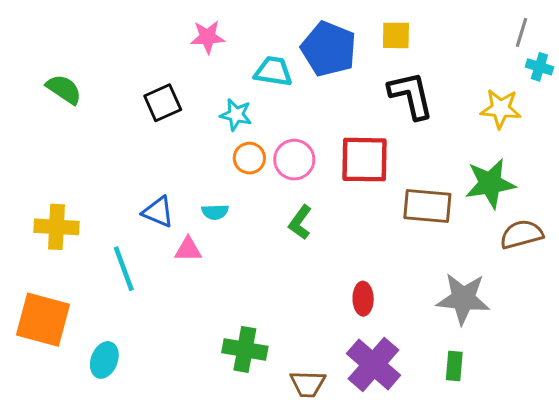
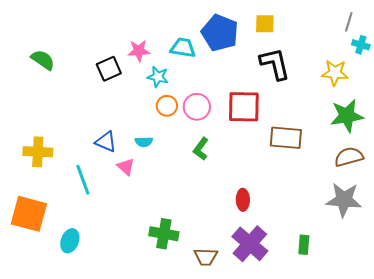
pink star: (208, 37) -> (139, 51), moved
green star: (490, 183) -> (347, 116), moved
pink triangle: (188, 249) -> (126, 167), turned 42
gray star: (463, 299) -> (344, 200), moved

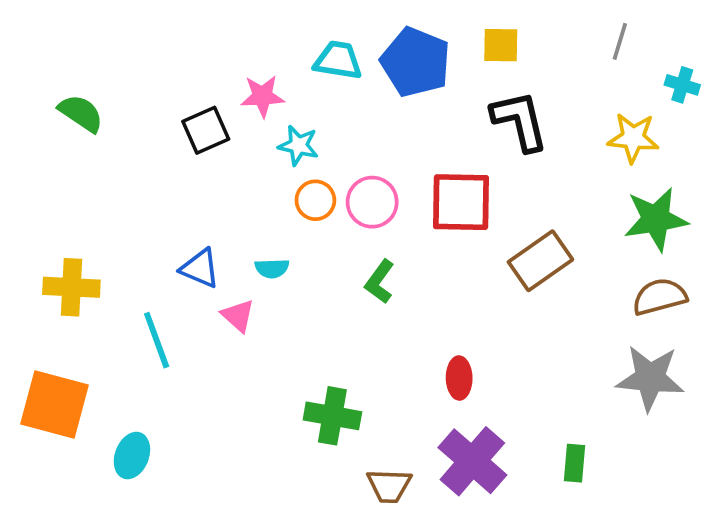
gray line: (349, 22) -> (620, 41), moved
cyan trapezoid: (183, 48) -> (338, 60), moved
brown rectangle: (286, 138) -> (540, 261), turned -40
green cross: (164, 234) -> (332, 416), moved

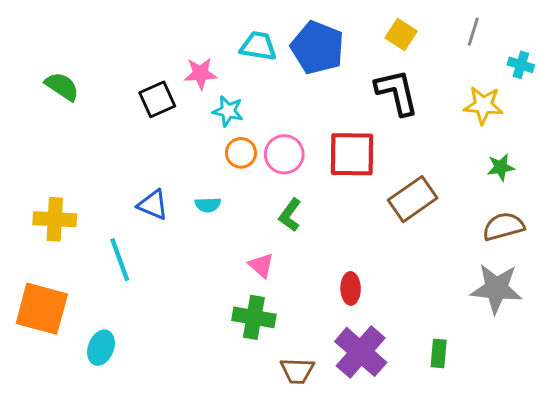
yellow square: (501, 45) -> (401, 35), moved, turned 32
green star: (656, 219) -> (501, 167), size x0.6
pink triangle: (238, 316) -> (261, 265), moved

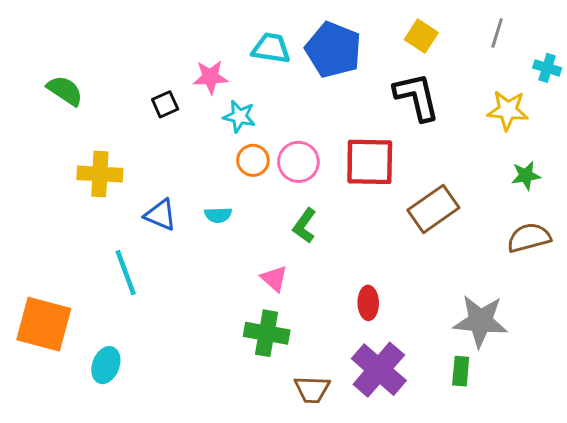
black square: (157, 99) -> (165, 104), size x0.7
yellow cross: (55, 219) -> (100, 174), moved
gray star: (496, 288) -> (480, 321), moved

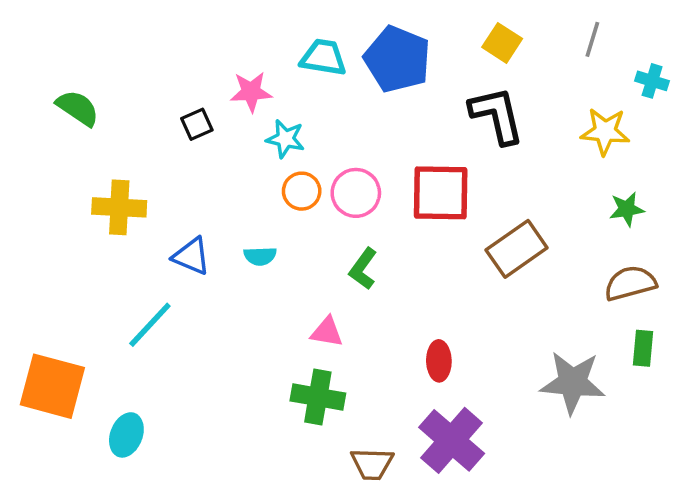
cyan line: (126, 273) -> (150, 325), turned 63
pink triangle: (274, 279) -> (327, 332), turned -32
green rectangle: (461, 371) -> (643, 348), moved

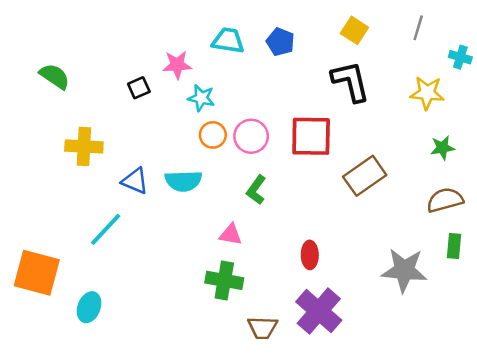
blue pentagon: (397, 59) -> (280, 42), size x0.6
cyan semicircle: (260, 256) -> (183, 181), size x1.6

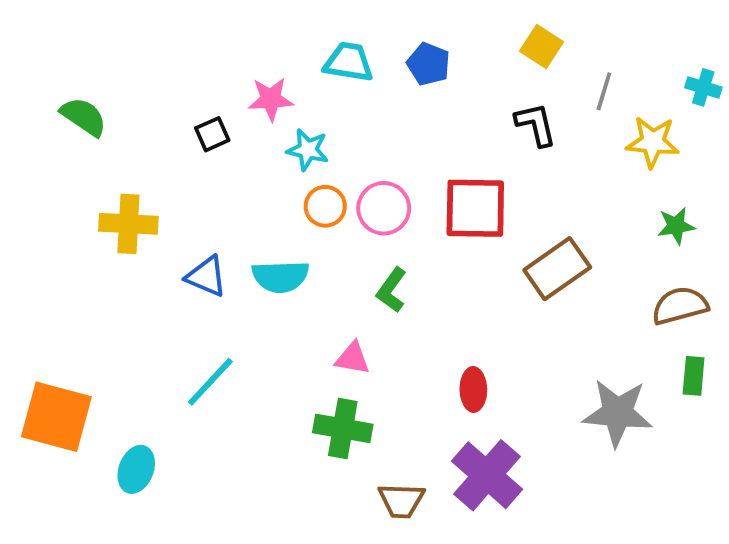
gray line: (418, 28) -> (604, 91), moved
black L-shape: (351, 81) -> (536, 124), size x0.7
cyan line: (106, 229) -> (210, 382), moved

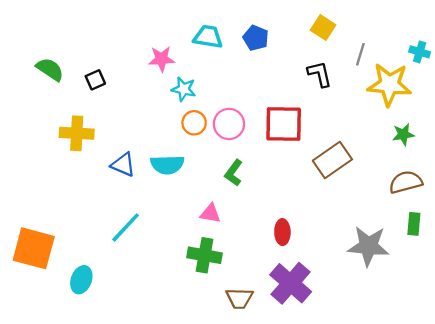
black square: (212, 134) -> (95, 80), moved
yellow star: (653, 142) -> (389, 84), size x1.4

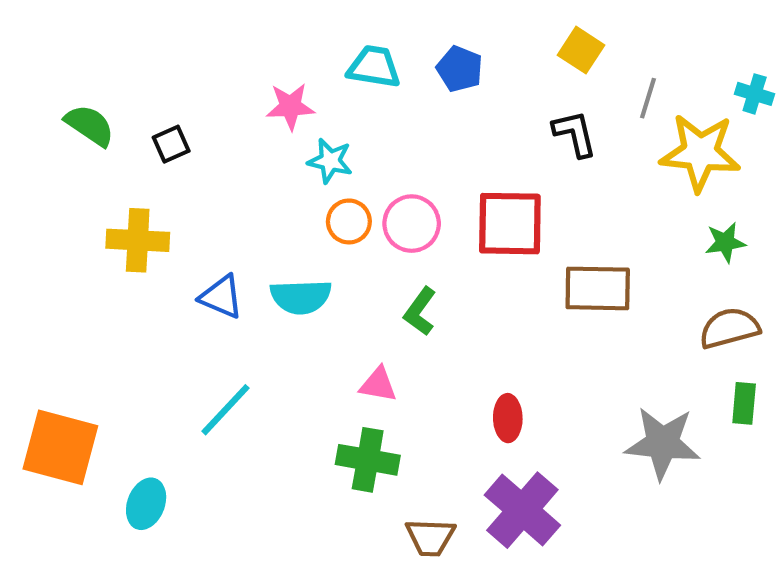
brown rectangle: (332, 160) -> (598, 288), turned 36

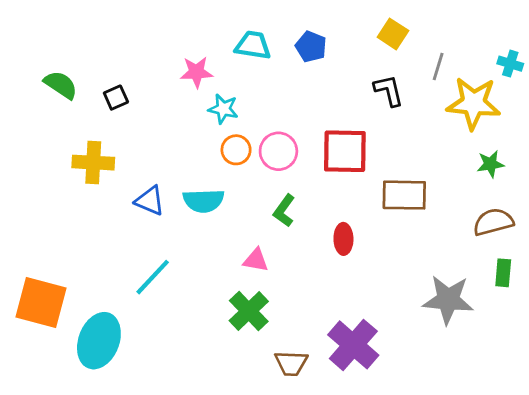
red ellipse: (508, 418) -> (343, 239), moved
green cross: (368, 460) -> (249, 311), turned 36
cyan ellipse: (146, 504) -> (99, 341), size x1.6

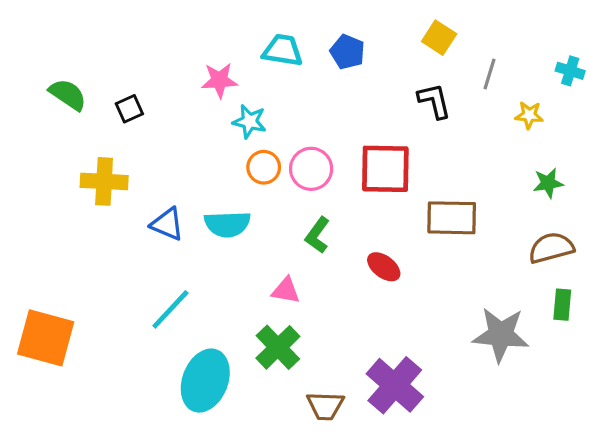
yellow star: (474, 103) -> (529, 115), size x0.5
red ellipse: (343, 239) -> (384, 267), turned -52
cyan ellipse: (99, 341) -> (205, 381), moved

